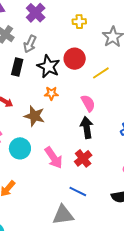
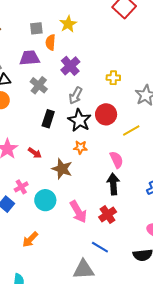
gray arrow: (30, 44) -> (76, 96), moved

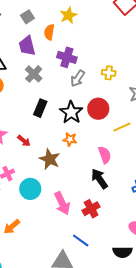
gray square: (36, 28) -> (27, 17), moved, turned -32
purple trapezoid: (30, 58) -> (27, 46), turned -105
purple cross: (70, 66) -> (67, 57), turned -36
gray arrow: (76, 96) -> (78, 78), moved
black arrow: (113, 184) -> (99, 179), turned -35

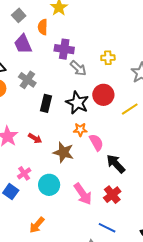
gray cross: (34, 74) -> (27, 80), moved
gray arrow: (78, 78) -> (78, 68), turned -72
pink semicircle: (105, 155) -> (96, 142), moved

